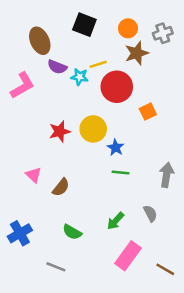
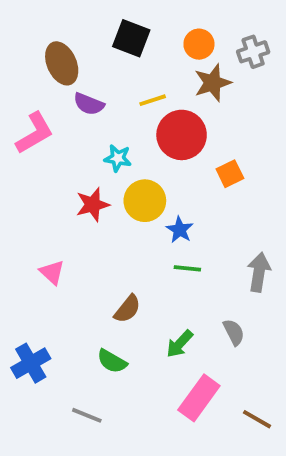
cyan star: (80, 77) -> (118, 158), moved
brown semicircle: (61, 187) -> (127, 309), moved

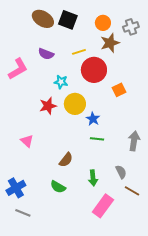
brown ellipse: (62, 63) -> (43, 19), moved, turned -35
green arrow: (180, 344) -> (93, 178), turned -49
gray line: (87, 415) -> (23, 213), moved
brown line: (257, 419) -> (132, 191), moved

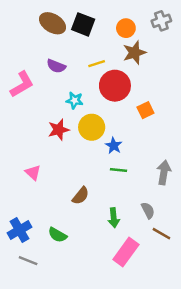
gray cross: (131, 27) -> (161, 21), moved
green semicircle: (58, 187) -> (57, 235), moved

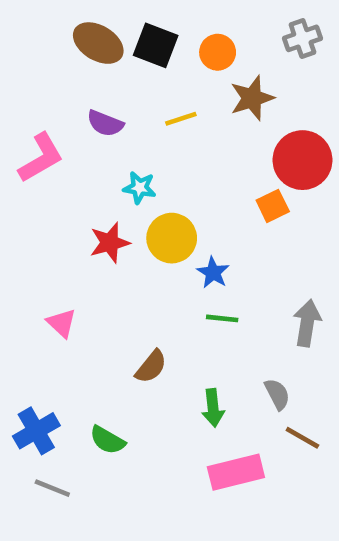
orange circle: (126, 28) -> (218, 52), moved
red circle: (115, 86) -> (302, 160), moved
pink rectangle: (126, 252) -> (236, 472), turned 40

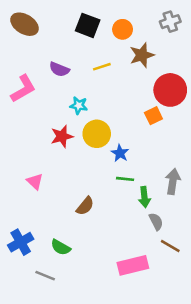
brown ellipse: (98, 43) -> (25, 24), moved
green arrow: (213, 408) -> (144, 197), moved
gray line: (52, 488) -> (45, 276), moved

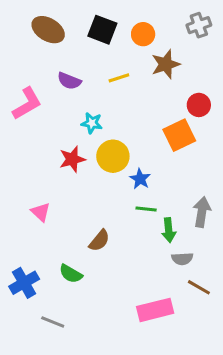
brown ellipse: (25, 24) -> (48, 30), moved
red circle: (170, 90) -> (199, 105), size x0.6
orange square: (153, 116) -> (179, 135), size x1.5
gray semicircle: (156, 221) -> (182, 259), turned 114
green semicircle: (61, 247) -> (71, 274), moved

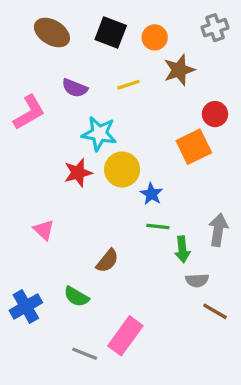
cyan star: (92, 123) -> (99, 134), size x1.5
pink rectangle: (155, 310) -> (125, 336), moved, turned -40
gray line: (53, 322) -> (85, 354), moved

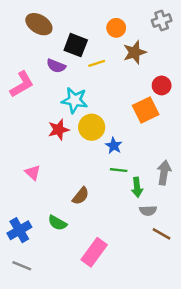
black square: (111, 33) -> (76, 45), moved
gray line: (85, 354) -> (22, 266), moved

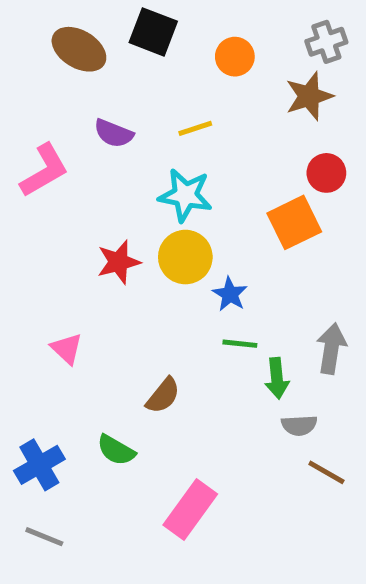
black square: (76, 45) -> (153, 32), moved
brown star: (135, 52) -> (309, 96), moved
cyan star: (74, 100) -> (185, 195), moved

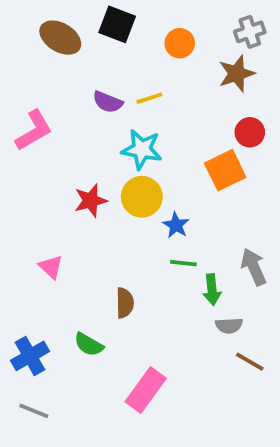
purple semicircle: (114, 133) -> (108, 102), moved
gray arrow: (331, 349) -> (254, 267), turned -33
brown semicircle: (163, 396) -> (125, 303), turned -40

